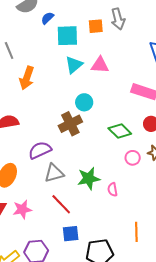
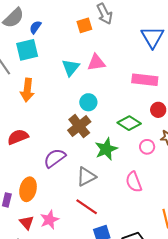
cyan square: (67, 36) -> (27, 50), moved
gray triangle: (54, 173) -> (86, 177), moved
green star: (89, 178) -> (106, 149), moved
pink semicircle: (112, 190) -> (134, 182), size x1.5

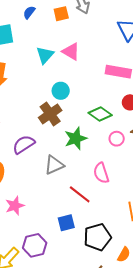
blue semicircle: (35, 27) -> (29, 12), moved
pink triangle: (96, 63) -> (71, 52), turned 36
red line: (87, 207) -> (80, 194), moved

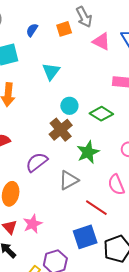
pink triangle: (71, 52) -> (101, 41), moved
green diamond: (100, 114) -> (101, 114), moved
blue square: (66, 223) -> (85, 237), size x1.4

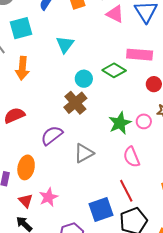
green diamond: (101, 114) -> (114, 70), moved
green star: (88, 152) -> (120, 123), moved
red line: (96, 208) -> (126, 191), moved, turned 30

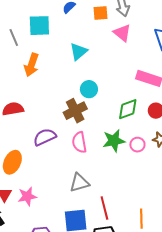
pink triangle: (115, 14) -> (122, 33), moved
green diamond: (114, 70) -> (128, 109), moved, turned -65
gray triangle: (84, 153) -> (79, 183), moved
pink semicircle: (132, 157) -> (79, 142), moved

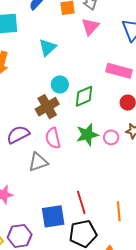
pink triangle: (122, 33) -> (90, 27), turned 36
green diamond: (128, 109) -> (84, 96), moved
gray triangle: (79, 183) -> (38, 162), moved

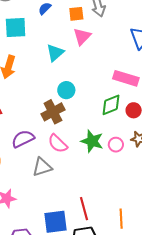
pink triangle: (90, 27) -> (82, 36), moved
green diamond: (84, 96) -> (111, 105), moved
green star: (87, 135) -> (92, 141), turned 30
pink semicircle: (53, 138) -> (58, 144), turned -35

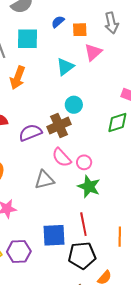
orange square: (76, 14) -> (80, 30), moved
purple semicircle: (23, 139) -> (30, 133), moved
green star: (92, 141) -> (89, 187), moved
pink circle: (116, 145) -> (84, 162), moved

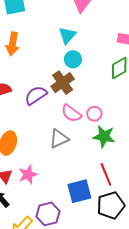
cyan triangle: (65, 67) -> (67, 35), moved

